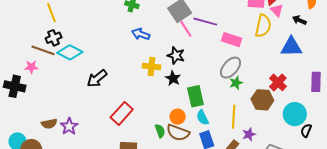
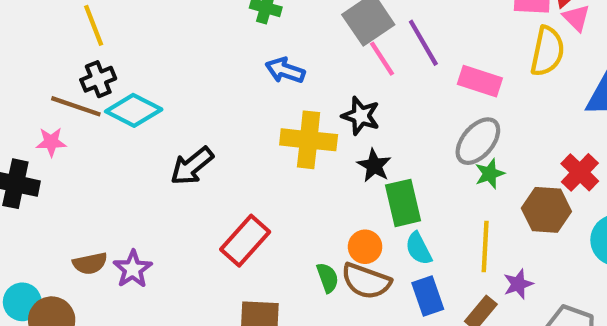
purple line: (205, 22) -> (423, 43), turned 45
yellow cross: (151, 67) -> (309, 140), size x1.4
black star: (173, 78) -> (374, 166), moved

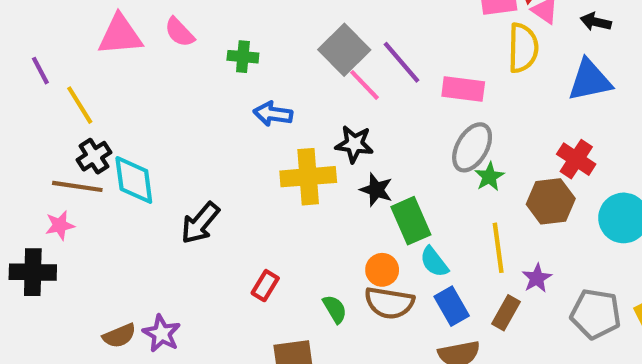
cyan diamond: (134, 110) -> (134, 180), turned 66
red rectangle: (245, 241) -> (265, 286), size x0.6
green semicircle: (328, 278) -> (335, 309), moved

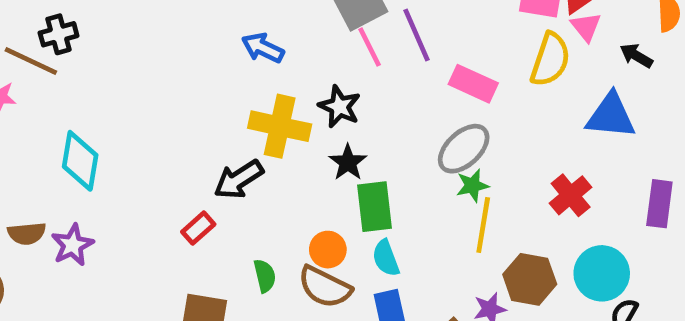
cyan diamond: (134, 180) -> (80, 161), moved
brown hexagon: (551, 201) -> (530, 279), moved
black arrow: (200, 223) -> (239, 179), moved
yellow line: (498, 248) -> (483, 225), moved

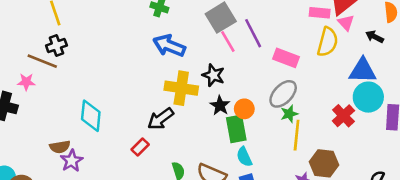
blue arrow: (263, 48) -> (169, 46), size x1.4
cyan diamond: (80, 161) -> (91, 116), moved
brown semicircle: (27, 234) -> (60, 147), moved
orange circle: (328, 250) -> (244, 109), moved
cyan circle: (602, 273) -> (368, 97), moved

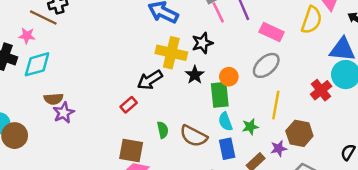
black star: (213, 75) -> (202, 43), turned 30
black star: (220, 106) -> (195, 75), moved
green star: (289, 114) -> (250, 127), moved
cyan diamond: (91, 116) -> (37, 64), moved, turned 64

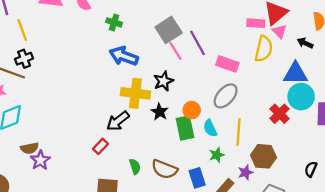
cyan semicircle: (225, 121) -> (210, 128), moved

